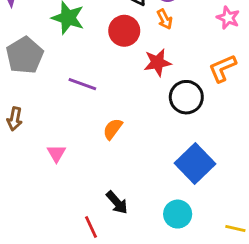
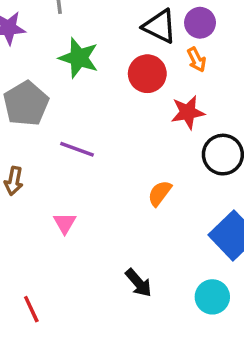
purple line: (82, 84) -> (77, 149), moved
orange semicircle: (113, 129) -> (160, 193), moved
red line: (91, 227) -> (31, 309), moved

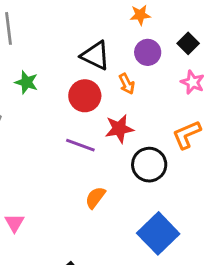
purple circle: (200, 23) -> (148, 52), moved
green star: (79, 58) -> (26, 82), size x0.7
purple line: (77, 149) -> (80, 145), moved

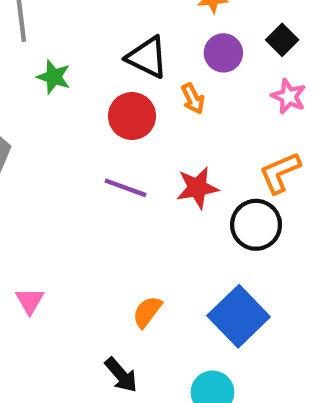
green star: (26, 82) -> (54, 77), moved
red star: (119, 129) -> (197, 188), moved
black circle: (149, 165) -> (256, 225), moved
orange semicircle: (95, 198) -> (147, 312), moved

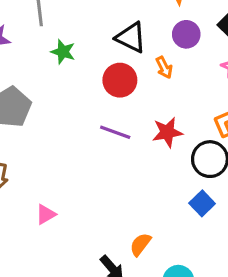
pink triangle: (30, 301) -> (46, 214), turned 30
orange semicircle: (147, 312) -> (140, 244), moved
blue square: (239, 316) -> (202, 203), moved, size x0.6

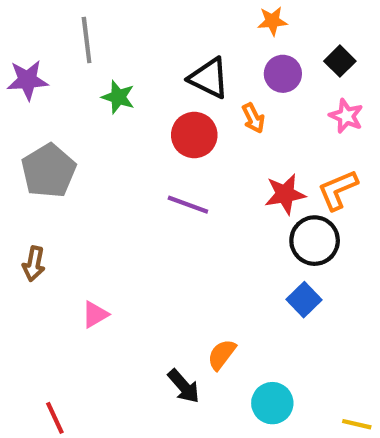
red star: (167, 132) -> (285, 194), moved

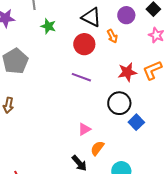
black circle: (315, 241) -> (119, 103), moved
pink triangle: (95, 314) -> (84, 129), moved

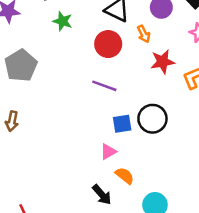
red star: (127, 72) -> (163, 62), moved
blue square: (136, 122) -> (122, 124), moved, turned 35
orange semicircle: (97, 148) -> (125, 176), turned 91

